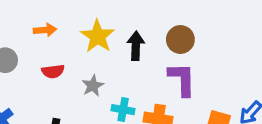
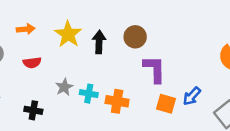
purple L-shape: (182, 79) -> (154, 69), moved
gray star: (93, 86) -> (64, 87), moved

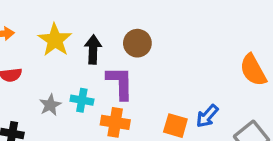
purple L-shape: (154, 69) -> (120, 83), moved
cyan cross: (89, 94) -> (82, 100), moved

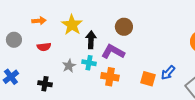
black arrow: (93, 50) -> (91, 40), moved
purple L-shape: (120, 83) -> (113, 52), turned -60

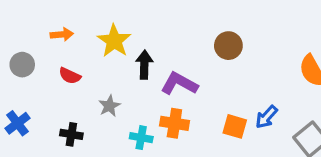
brown circle: (124, 27) -> (228, 46), moved
red semicircle: (44, 47) -> (70, 76), turned 32
cyan cross: (89, 63) -> (141, 138), moved

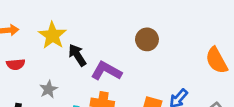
black arrow: (144, 65) -> (77, 55), turned -35
red semicircle: (70, 76) -> (16, 64), turned -30

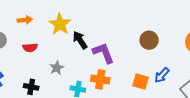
brown circle: (147, 39) -> (149, 40), moved
purple L-shape: (106, 71) -> (103, 53), turned 40

